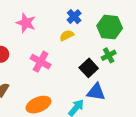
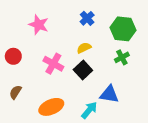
yellow semicircle: (67, 35) -> (84, 48), moved
black square: (89, 68) -> (83, 70), moved

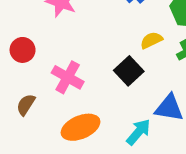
yellow semicircle: (84, 48) -> (151, 40), moved
pink cross: (53, 64) -> (68, 77), moved

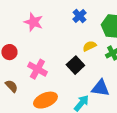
brown semicircle: (26, 105) -> (11, 86), turned 104

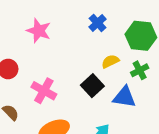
blue triangle: (100, 88) -> (124, 97), moved

